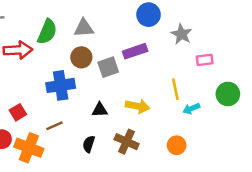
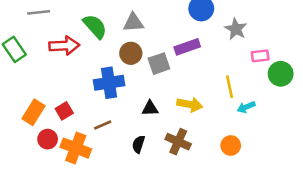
green semicircle: (47, 32) -> (95, 26), turned -65
green circle: (228, 94) -> (281, 74), moved

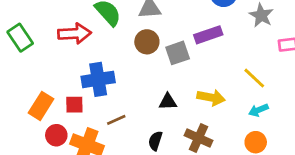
blue cross: (109, 83) -> (98, 79), moved
yellow line: (229, 87) -> (254, 78), turned -35
cyan arrow: (246, 107) -> (258, 110), moved
red square: (64, 111) -> (74, 105), turned 30

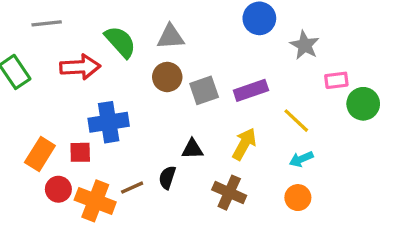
purple rectangle: (208, 35) -> (251, 90), moved
yellow arrow: (211, 98) -> (244, 144), turned -72
brown line: (116, 120) -> (132, 188), moved
black semicircle: (155, 141) -> (167, 177), moved

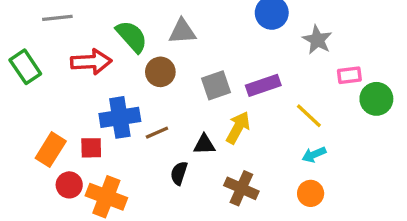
brown circle: (167, 77) -> (160, 72), moved
yellow arrow: (244, 144) -> (238, 128), moved
brown line: (132, 188) -> (157, 133), moved

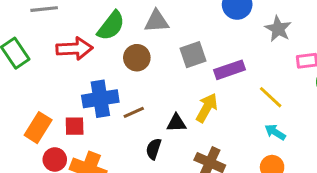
green semicircle: (132, 36) -> (111, 26), turned 80
gray square: (216, 85) -> (193, 55), moved
cyan arrow: (314, 155) -> (275, 132), turned 55

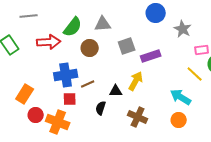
yellow line: (271, 97) -> (195, 74), moved
red square: (75, 126) -> (70, 99), moved
cyan arrow: (275, 132) -> (181, 97), size x1.5

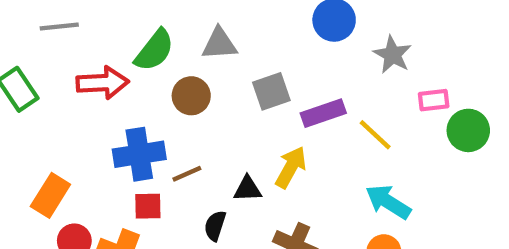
yellow line: (195, 74) -> (375, 135), moved

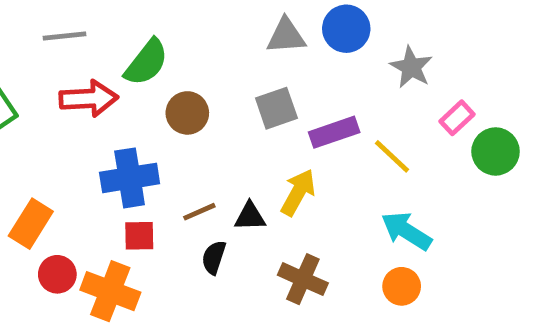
gray line: (59, 27) -> (65, 36), moved
gray triangle: (219, 44) -> (286, 36), moved
pink rectangle: (434, 100) -> (457, 118), turned -36
brown line: (187, 174) -> (199, 212), moved

